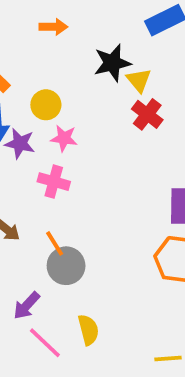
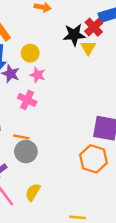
red cross: (147, 114) -> (94, 27), moved
orange line: (55, 243) -> (21, 137), turned -56
yellow semicircle: (88, 330) -> (33, 192), turned -144

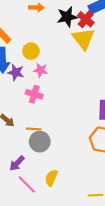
black star: (74, 35) -> (67, 17), moved
yellow triangle: (88, 48) -> (83, 39), size x1.6

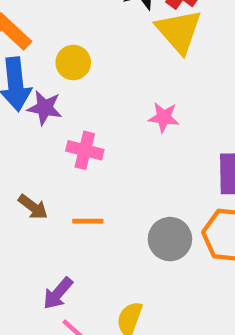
pink star: (41, 70) -> (164, 117), moved
gray circle: (40, 142) -> (170, 239), moved

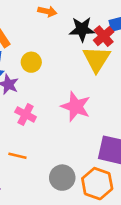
pink star: (164, 117) -> (76, 107), size x1.6

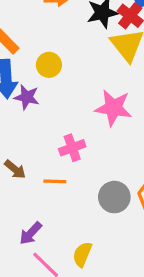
pink cross: (26, 114) -> (72, 148), moved, turned -36

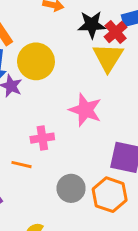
yellow circle: (49, 65) -> (36, 61), size x1.6

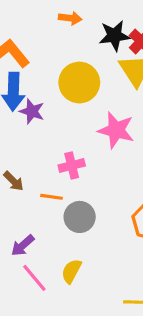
yellow circle: (36, 61) -> (79, 83), moved
gray circle: (71, 188) -> (80, 217), moved

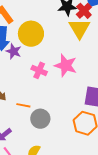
yellow circle: (79, 83) -> (31, 34), moved
pink cross: (72, 165) -> (39, 70), moved, turned 35

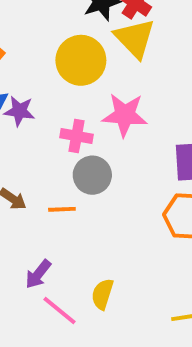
yellow circle: (31, 34) -> (81, 60), moved
gray circle: (40, 119) -> (92, 175), moved

